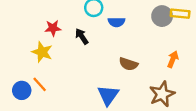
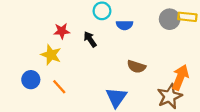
orange arrow: (173, 59) -> (180, 77), moved, size x1.5
orange line: (40, 84) -> (59, 87), moved
blue circle: (22, 90) -> (31, 80), moved

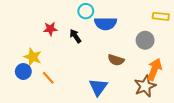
gray circle: (170, 19) -> (145, 40), moved
blue semicircle: (125, 25) -> (106, 24), size x1.5
yellow star: (51, 55) -> (33, 57), moved

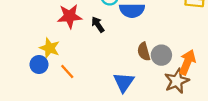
red star: (50, 29) -> (70, 16), size x1.5
gray circle: (145, 40) -> (161, 55), moved
brown semicircle: (116, 60) -> (144, 52), turned 56

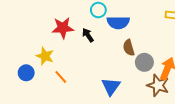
brown semicircle: (144, 52) -> (129, 48), moved
blue circle: (39, 65) -> (26, 73), moved
brown star: (177, 81) -> (158, 85), turned -30

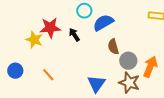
blue semicircle: (118, 23) -> (103, 23), turned 150
yellow star: (45, 56) -> (34, 40), moved
brown star: (158, 85) -> (129, 83), moved

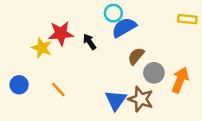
cyan circle: (84, 11) -> (113, 13), moved
brown semicircle: (113, 47) -> (136, 56), turned 56
brown star: (129, 83) -> (141, 99), moved

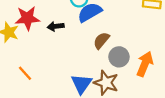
black arrow: (89, 42) -> (56, 26), turned -63

